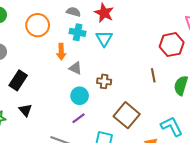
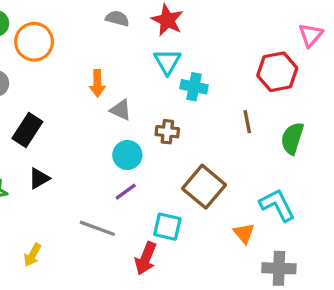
orange circle: (38, 25) -> (34, 42), moved
cyan cross: (78, 32) -> (194, 87), moved
black triangle: (25, 110) -> (39, 178), turned 40

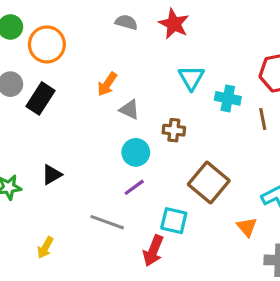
cyan triangle: (167, 62) -> (191, 78), moved
orange arrow: (97, 83) -> (107, 84), turned 35
cyan cross: (194, 87) -> (228, 98), moved
brown line: (247, 122) -> (263, 119), moved
black rectangle: (27, 130) -> (41, 98), moved

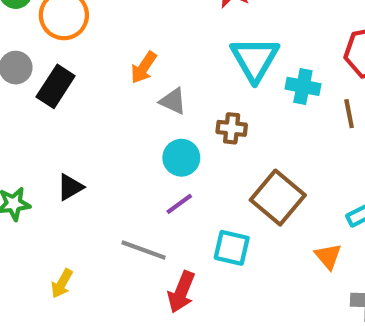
cyan triangle: (191, 78) -> (255, 59), size x1.4
red arrow: (153, 251) -> (181, 292), moved

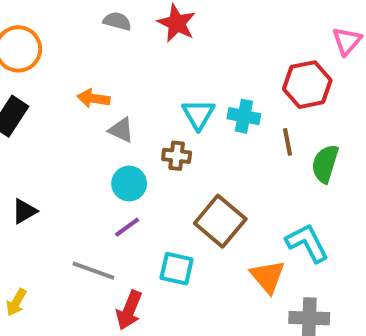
cyan triangle: (255, 59) -> (198, 114), moved, size x0.7
orange arrow: (144, 68) -> (93, 98), turned 64
orange triangle: (328, 256) -> (268, 277), size x1.4

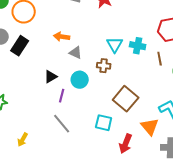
black triangle: (24, 211) -> (51, 77), moved
purple line: (127, 227) -> (62, 96), moved, turned -40
gray line: (93, 271) -> (62, 124), turned 30
red arrow: (129, 310) -> (126, 144), moved

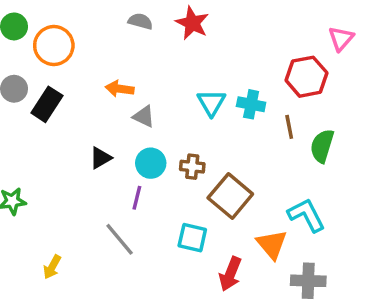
brown cross: (104, 66) -> (192, 167), moved
purple line: (62, 96) -> (137, 198), moved

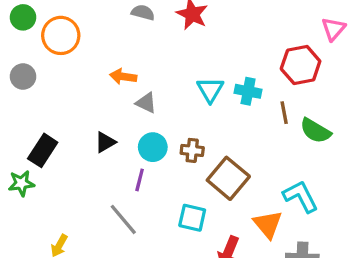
black rectangle: (47, 104) -> (43, 150), moved
green semicircle: (322, 146) -> (315, 131), turned -76

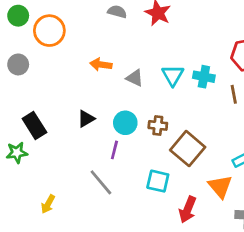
gray triangle: (146, 103) -> (135, 78), moved
black rectangle: (43, 150) -> (34, 125), turned -65

